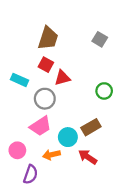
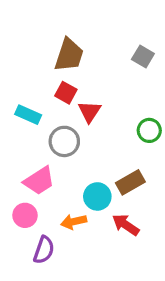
red triangle: (62, 78) -> (89, 112), turned -42
pink trapezoid: (40, 126) -> (39, 181), moved

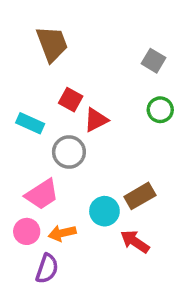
brown trapezoid: (69, 55) -> (52, 44), moved, turned -39
red triangle: (89, 112) -> (96, 120), turned 30
green circle: (149, 130) -> (160, 110), moved
orange arrow: (74, 222) -> (62, 233), moved

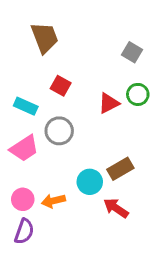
red triangle: (96, 120) -> (109, 103), moved
pink trapezoid: (42, 194) -> (24, 148), moved
purple semicircle: (47, 269) -> (24, 231), moved

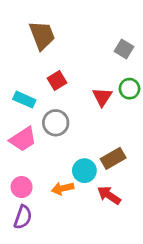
red square: (61, 86) -> (57, 80), turned 30
red triangle: (109, 103) -> (102, 97), turned -30
orange arrow: (53, 201) -> (63, 188), moved

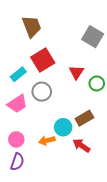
gray square: (124, 49) -> (93, 37), size x1.5
red square: (57, 80) -> (43, 60), size x1.6
green circle: (130, 89) -> (97, 83), moved
cyan rectangle: (24, 100) -> (18, 74), turned -63

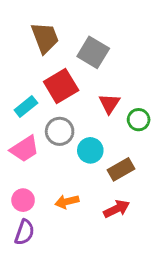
gray square: (93, 37) -> (93, 52), moved
cyan circle: (63, 127) -> (90, 150), moved
red arrow: (81, 146) -> (117, 209), turned 120

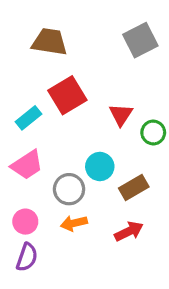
brown trapezoid: (45, 38) -> (50, 42), turned -60
gray square: (93, 52) -> (140, 40), moved, turned 32
gray circle: (60, 131) -> (69, 189), moved

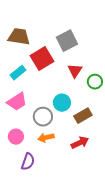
gray square: (140, 40) -> (67, 41), moved
brown trapezoid: (50, 42) -> (19, 37), moved
purple semicircle: (27, 257) -> (28, 162), moved

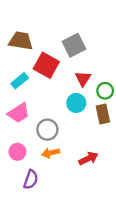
red square: (42, 59) -> (46, 65), turned -30
cyan circle: (62, 103) -> (76, 103), moved
brown rectangle: (83, 116) -> (103, 114), moved, turned -72

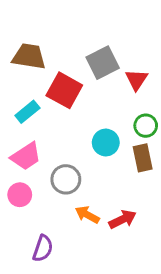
red triangle: (83, 79) -> (136, 80), moved
pink circle: (17, 152) -> (20, 195), moved
orange arrow: (51, 153) -> (87, 215), moved, turned 42

